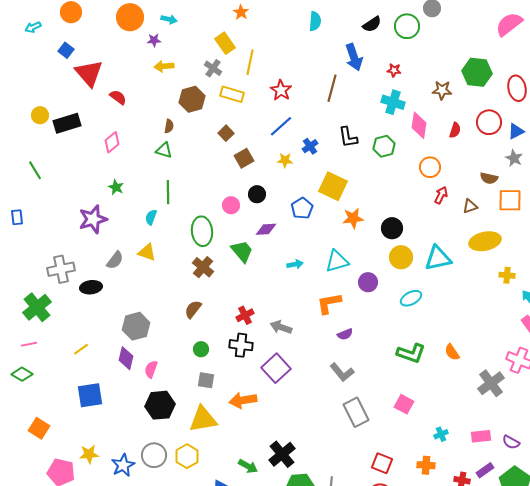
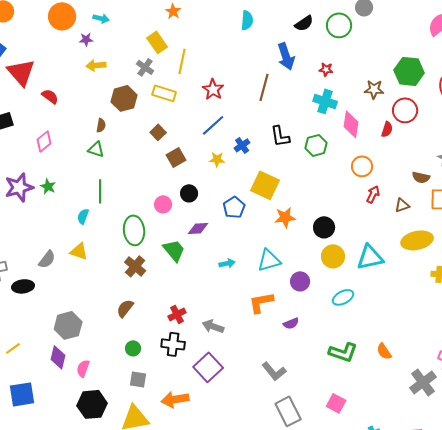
red circle: (489, 122) -> (405, 110), moved
purple star: (93, 219) -> (19, 187), moved
purple semicircle: (345, 334) -> (291, 323), moved

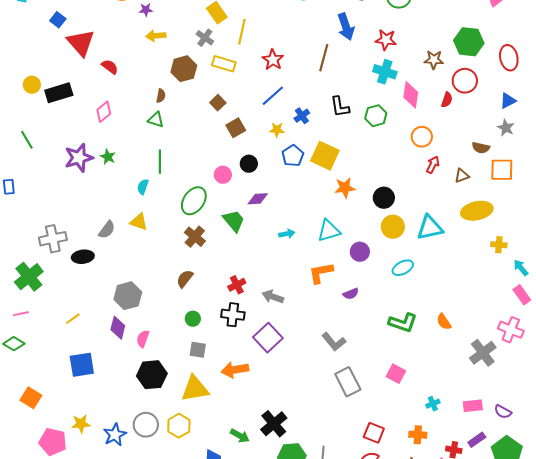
red star: (326, 69) -> (386, 40), size x1.5
blue pentagon: (234, 207) -> (293, 156), moved
green ellipse: (134, 230) -> (194, 201), turned 40

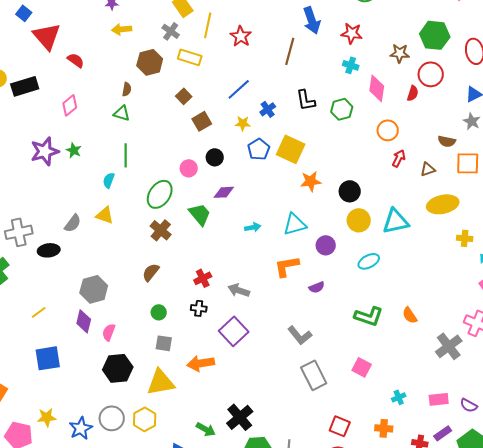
red star: (273, 60) -> (241, 36), moved
cyan cross: (385, 72) -> (351, 65), size x0.7
black cross: (233, 315) -> (199, 308), size x0.7

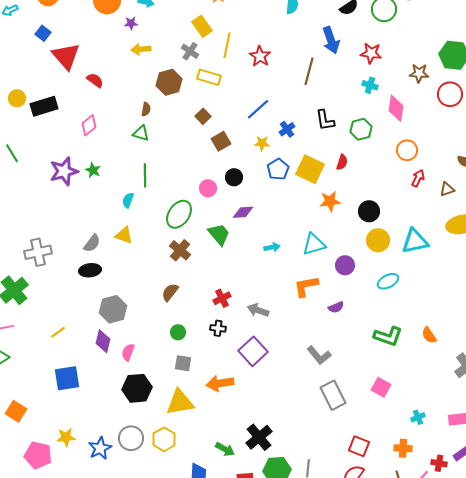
red semicircle: (413, 93) -> (342, 162), moved
black ellipse: (49, 250) -> (90, 270), moved

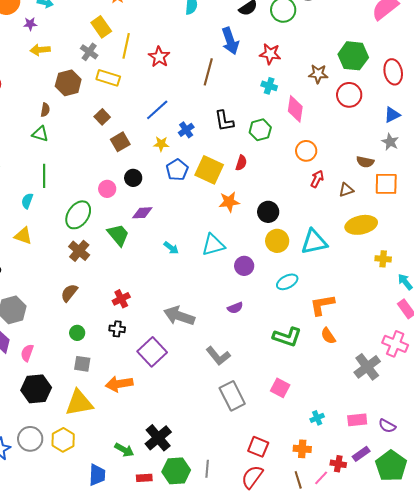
cyan arrow: (272, 247) -> (171, 248), turned 49
orange L-shape: (306, 286) -> (322, 305), moved
gray arrow: (258, 310) -> (179, 316), moved, size x1.4

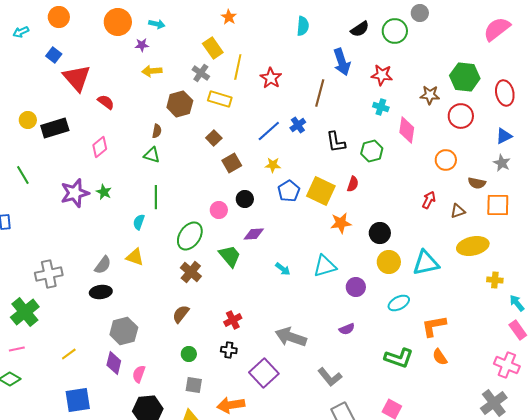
blue cross: (186, 130) -> (298, 125), moved
orange circle: (306, 151) -> (446, 160), moved
gray cross: (367, 367) -> (494, 403), moved

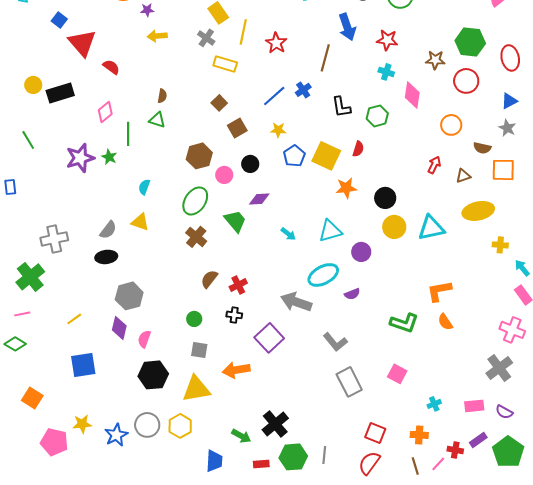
brown hexagon: (180, 104) -> (199, 156), moved
green line: (156, 197) -> (128, 134), moved
cyan ellipse: (399, 303) -> (323, 275), moved, size x1.4
brown semicircle: (181, 314) -> (209, 279), moved

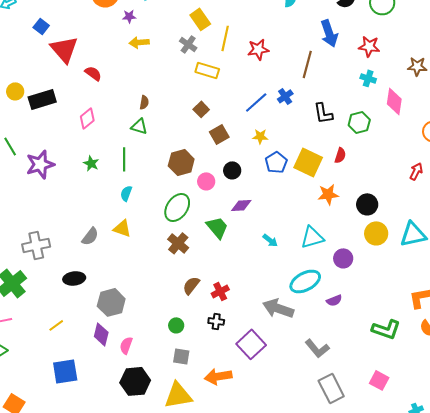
red star: (276, 43) -> (258, 49), turned 30
green line: (128, 134) -> (124, 159), moved
purple star: (80, 158) -> (40, 164), moved
black ellipse: (106, 257) -> (74, 278), moved

